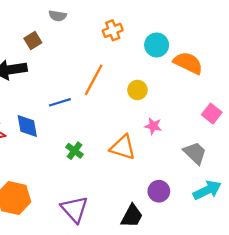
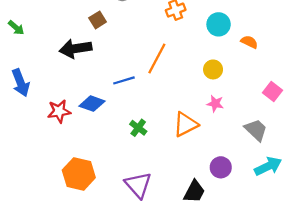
orange semicircle: (188, 63) -> (249, 42), size x0.6
yellow circle: (137, 90) -> (213, 69), moved
blue diamond: (27, 126) -> (92, 104), turned -60
orange triangle: (123, 147) -> (186, 124), turned -44

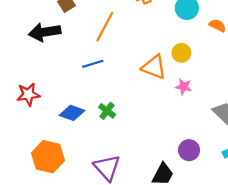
orange line: (157, 58) -> (105, 27), moved
blue diamond: (92, 104) -> (72, 113), moved
orange triangle: (186, 124) -> (154, 67), moved, turned 48

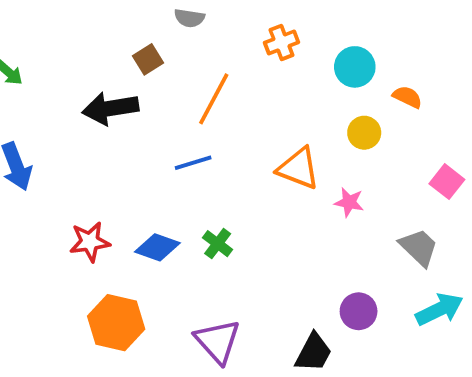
yellow circle: (181, 53) -> (364, 133), moved
red star: (28, 94) -> (90, 242), moved

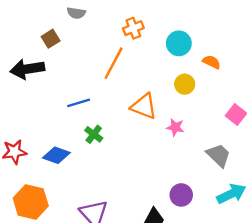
orange line: (214, 99) -> (114, 63), moved
green cross: (218, 244) -> (94, 134), moved

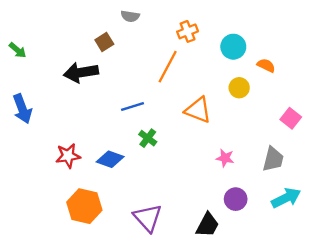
pink star: (175, 127) -> (225, 158), moved
gray trapezoid: (218, 155) -> (273, 159), turned 60

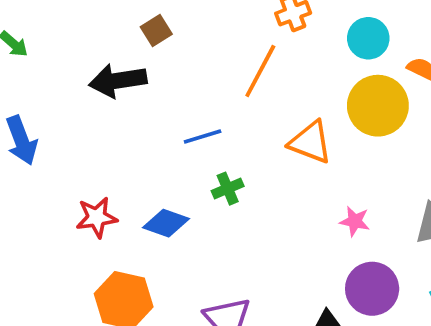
yellow circle: (239, 88) -> (378, 106), size x1.8
green cross: (148, 138) -> (228, 189), turned 30
purple circle: (236, 199) -> (372, 289), size x1.4

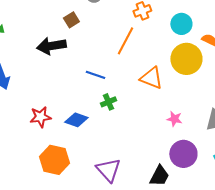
blue line: (203, 136) -> (95, 75), turned 36

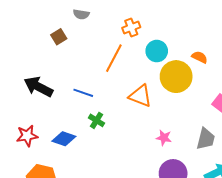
cyan circle: (181, 24) -> (157, 51), moved
black arrow: (51, 46) -> (38, 87), moved, turned 36
green cross: (108, 102) -> (97, 120), turned -35

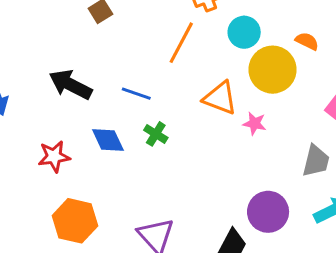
pink star: (164, 138) -> (255, 123), moved
blue diamond: (64, 139) -> (108, 140), moved, turned 45

